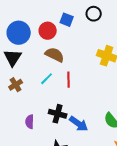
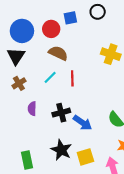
blue square: (67, 20) -> (70, 18), turned -32
black cross: (58, 114) -> (61, 113), turned -30
purple semicircle: (30, 122) -> (32, 109), moved

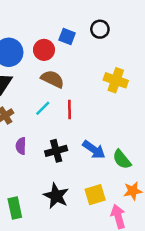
blue square: (70, 18) -> (67, 36), turned 32
blue arrow: (82, 123) -> (94, 150), moved
yellow square: (85, 157) -> (95, 195), moved

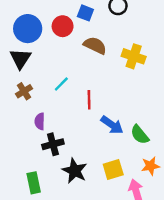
brown semicircle: (53, 79) -> (95, 45), moved
red line: (70, 109) -> (89, 100), moved
black cross: (56, 151) -> (53, 144), moved

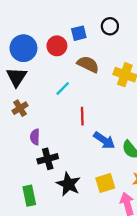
blue square: (85, 13) -> (79, 33), turned -35
cyan line: (61, 84) -> (63, 89), moved

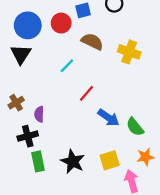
brown cross: (20, 108) -> (16, 103), moved
red line: (82, 116) -> (87, 93), turned 42
black cross: (48, 159) -> (28, 136), moved
green rectangle: (29, 196) -> (38, 161), moved

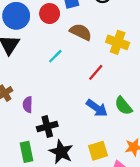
red line: (87, 93) -> (96, 72), moved
green semicircle: (135, 127) -> (123, 106), moved
black cross: (28, 136) -> (47, 127), moved

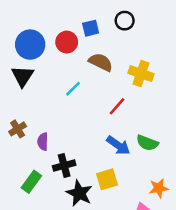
green semicircle: (123, 106) -> (147, 143), turned -30
yellow square: (98, 151) -> (107, 179), moved
green rectangle: (27, 152) -> (31, 182), moved, turned 48

